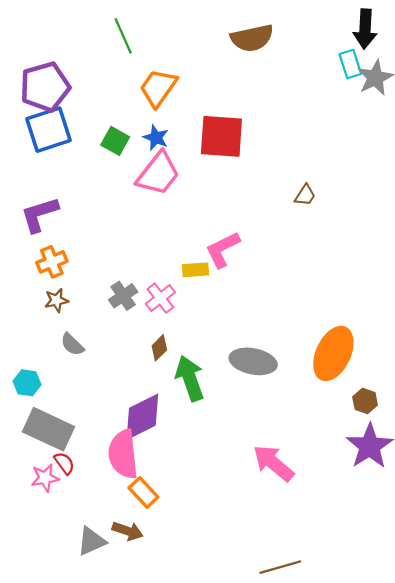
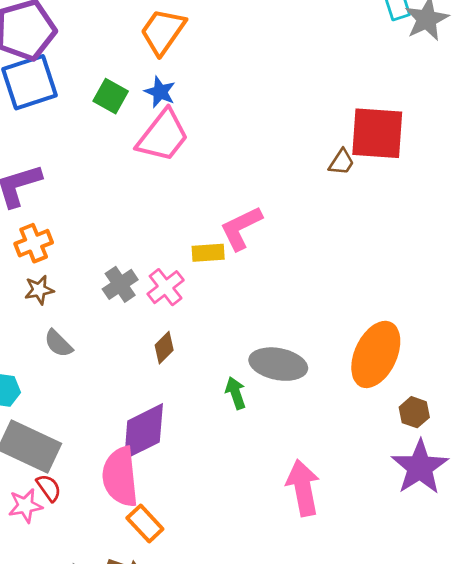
red square: (221, 136) -> (377, 133), moved
green arrow: (190, 378) -> (236, 393), moved, size x0.6
pink arrow: (273, 463) -> (303, 488), turned 39

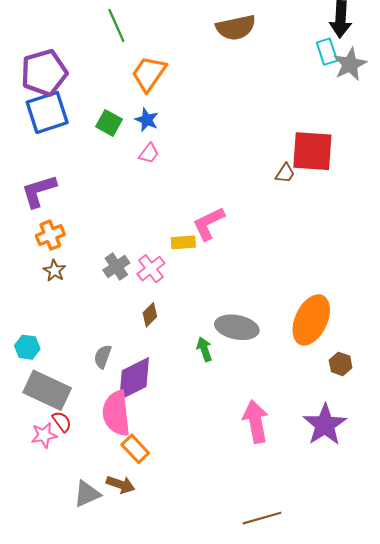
pink trapezoid: (163, 136) -> (149, 153), size x0.5
brown star: (39, 290) -> (54, 271), turned -30
gray semicircle: (58, 343) -> (103, 357), moved, turned 65
purple star: (420, 467) -> (325, 425), moved

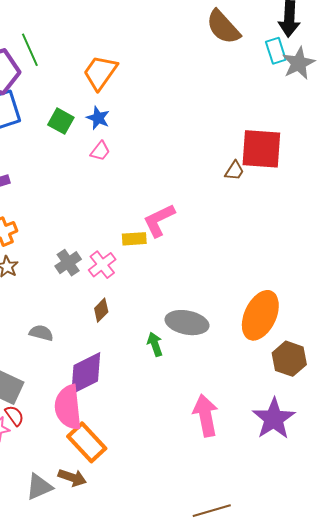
green line: (116, 25) -> (30, 50), moved
brown semicircle: (236, 28) -> (223, 27), moved, turned 60
gray semicircle: (103, 357) -> (41, 333), moved, turned 85
brown hexagon: (341, 364) -> (289, 359), size x1.5
orange rectangle: (135, 449) -> (87, 442), size x1.4

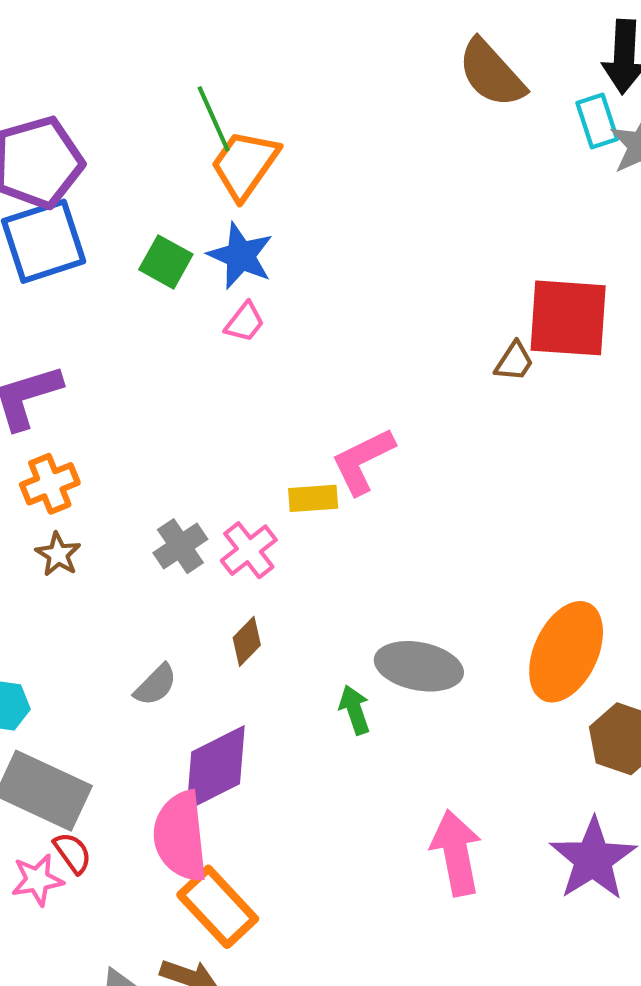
green line: (30, 50) -> (214, 119), moved
blue star: (98, 118) -> (241, 256), size x1.4
gray semicircle: (41, 333) -> (156, 685), moved, turned 120

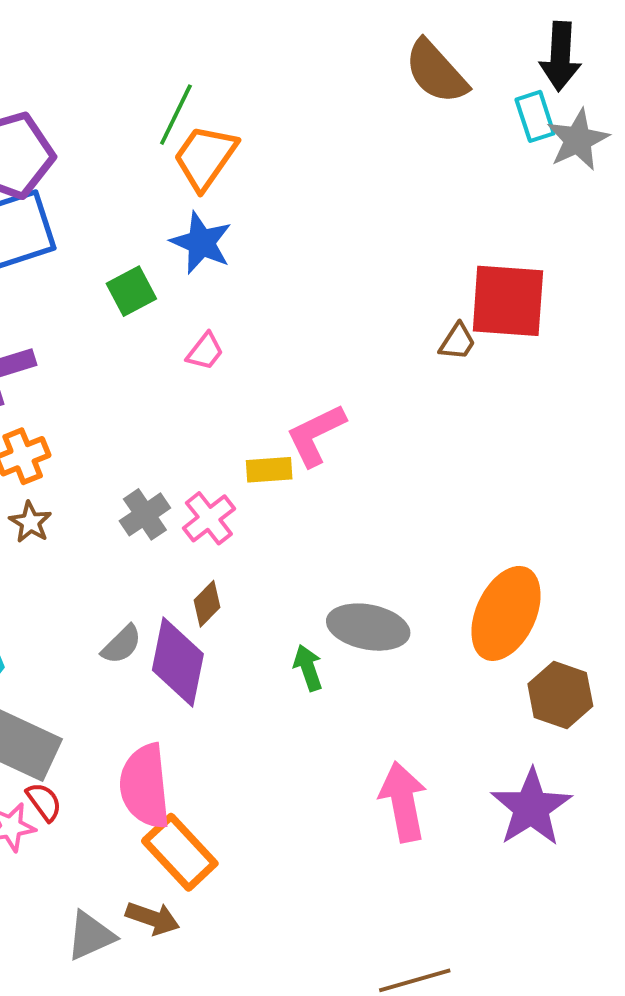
green line: (214, 119) -> (176, 115), turned 50
green square: (166, 262) -> (131, 291), moved, turned 33
pink trapezoid: (245, 322) -> (205, 351), moved
purple diamond: (216, 768) -> (178, 662), moved, turned -52

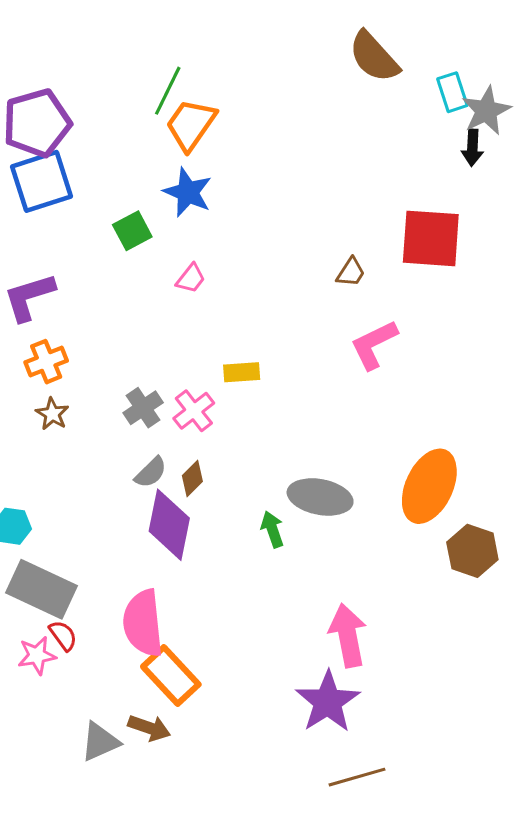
black arrow: (560, 56) -> (472, 148), moved, size x0.7
brown trapezoid: (457, 342) -> (351, 272), moved
pink L-shape: (316, 435) -> (374, 345), moved
gray semicircle: (122, 645) -> (151, 472), moved
purple star: (531, 808) -> (328, 702), moved

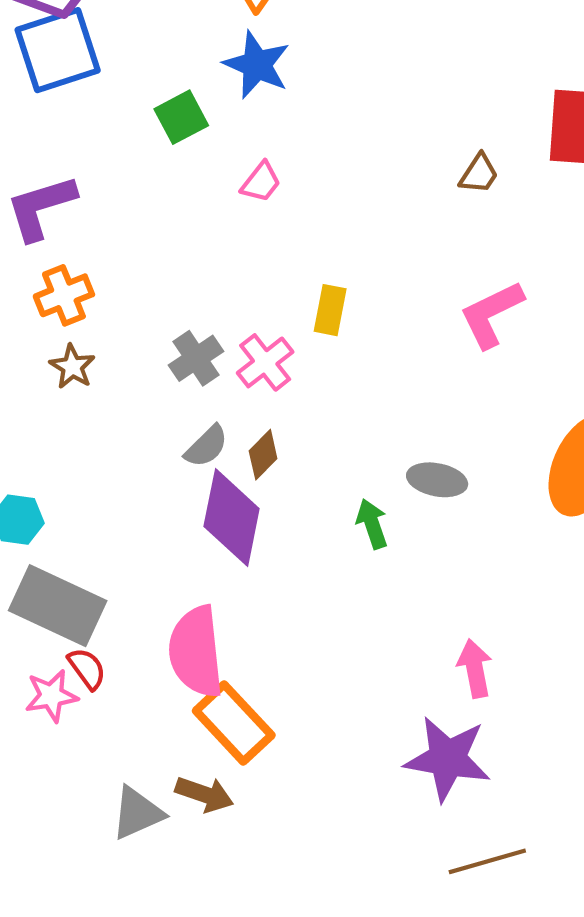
pink L-shape: (374, 345) -> (492, 314), moved
yellow rectangle: (242, 372) -> (330, 310), turned -75
gray ellipse: (320, 497) -> (437, 480), size x0.7
pink arrow: (348, 635) -> (475, 668), size x0.7
purple star: (328, 702) -> (448, 759), turned -30

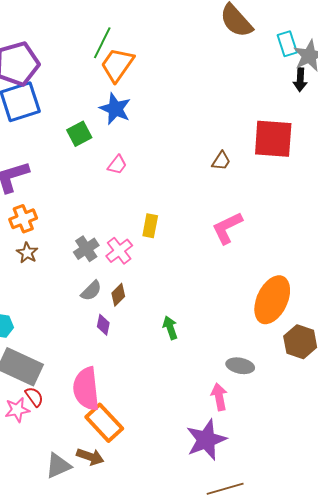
gray ellipse: (437, 480) -> (240, 366), moved
purple diamond: (232, 518) -> (103, 325), size x0.5
purple star: (448, 759) -> (206, 440), turned -30

